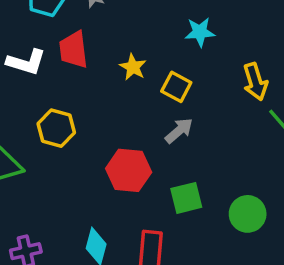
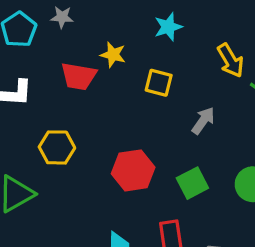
red trapezoid: (74, 50) -> (79, 76), moved, turned -60
yellow star: (133, 67) -> (113, 55), moved
gray arrow: (179, 131) -> (203, 121), moved

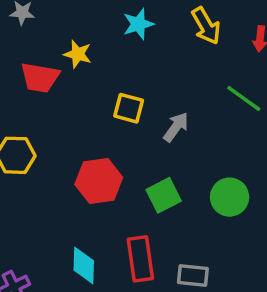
yellow arrow: (230, 60) -> (206, 26), moved
yellow square: (159, 83) -> (129, 108), moved

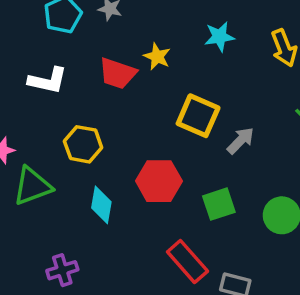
yellow square: (129, 108) -> (198, 116), size x1.4
red rectangle: (140, 259) -> (187, 261), turned -42
cyan diamond: (84, 265) -> (101, 205), moved

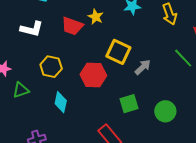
red hexagon: (159, 181) -> (93, 75), moved
green triangle: (32, 186) -> (21, 90), size x0.7

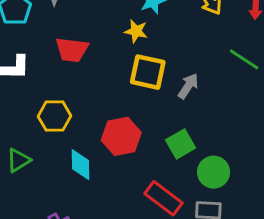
yellow star: (96, 17) -> (136, 31), moved
red hexagon: (93, 75) -> (121, 136), moved
green circle: (165, 111) -> (214, 172), moved

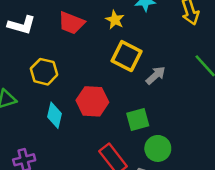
yellow star: (136, 31) -> (115, 20), moved

